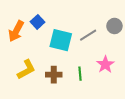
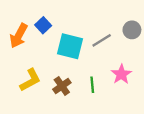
brown cross: (54, 75) -> (62, 86), turned -35

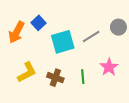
cyan square: (70, 46) -> (63, 42), turned -30
brown cross: (62, 86) -> (55, 78), turned -35

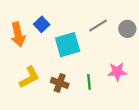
orange arrow: (16, 32) -> (18, 34), turned -40
gray line: (91, 37) -> (98, 25), moved
pink star: (109, 67) -> (117, 72), turned 30

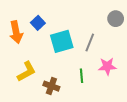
gray line: (98, 25) -> (90, 42), moved, turned -36
gray circle: (127, 29) -> (116, 19), moved
brown cross: (60, 83) -> (51, 86), moved

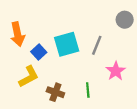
blue square: (38, 23) -> (39, 52), moved
pink star: (107, 66) -> (116, 71), turned -30
green line: (81, 76) -> (88, 90), moved

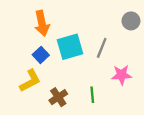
orange arrow: (17, 34) -> (42, 23), moved
pink star: (116, 71) -> (122, 75), turned 30
brown cross: (55, 92) -> (58, 97), turned 36

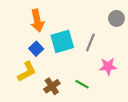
green line: (92, 95) -> (82, 84), turned -56

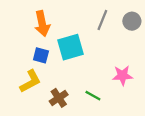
gray line: (90, 42) -> (102, 20), moved
blue square: (36, 49) -> (41, 55), turned -32

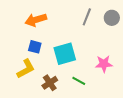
orange arrow: (42, 24) -> (36, 20), turned 85
cyan square: (70, 47) -> (65, 54), moved

